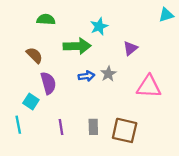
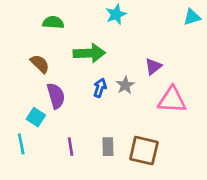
cyan star: (99, 26) -> (116, 14), moved
purple triangle: (130, 48) -> (153, 66), moved
blue arrow: (86, 76) -> (100, 88), turned -63

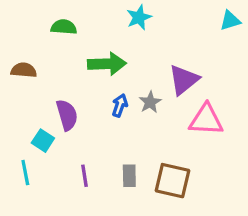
brown semicircle: (40, 64) -> (24, 70), moved, turned -40
purple triangle: (153, 66) -> (184, 80), size x1.5

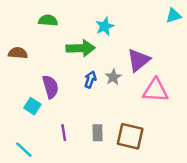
cyan star: (139, 17) -> (105, 26), moved
cyan line: (25, 173) -> (24, 150), moved, turned -36

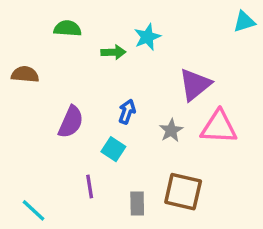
green arrow: (81, 48) -> (113, 52), moved, size x0.6
gray star: (113, 77) -> (171, 130), moved
purple semicircle: (50, 87) -> (71, 122), turned 40
cyan square: (32, 106) -> (113, 149), moved
gray rectangle: (98, 133) -> (137, 203), moved

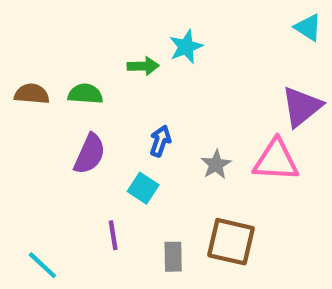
cyan triangle: (244, 22) -> (308, 27), turned 50
green semicircle: (67, 28) -> (85, 94), moved
purple triangle: (195, 85) -> (302, 107), moved

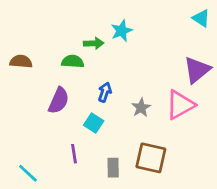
green semicircle: (85, 94) -> (73, 61), moved
pink triangle: (276, 160) -> (180, 105), turned -32

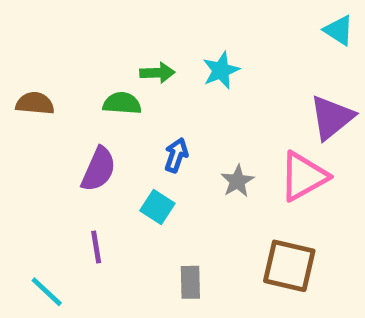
cyan star: (122, 31) -> (221, 70), moved
purple line: (74, 154) -> (96, 247), moved
brown square: (151, 158) -> (289, 266), moved

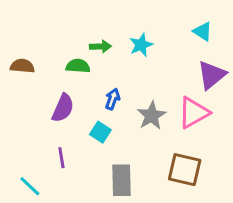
cyan triangle: (339, 30) -> (203, 31), moved
gray star: (237, 181) -> (152, 116), size x1.4
gray rectangle: (190, 282) -> (122, 180), size x1.5

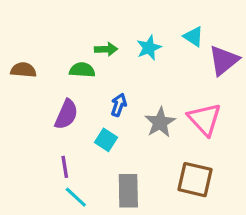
cyan triangle: (203, 31) -> (193, 37), moved
purple triangle: (212, 75) -> (224, 60), moved
pink triangle: (194, 113) -> (205, 119), turned -44
cyan line: (30, 186) -> (76, 197), moved

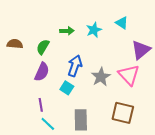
purple triangle: (224, 60) -> (141, 50), moved
green semicircle: (82, 70) -> (43, 47), moved, turned -63
blue arrow: (119, 105) -> (75, 66), size x1.5

